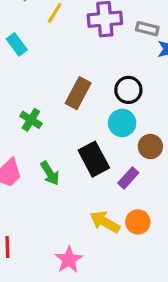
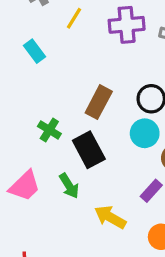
black rectangle: (94, 159) -> (89, 150), moved
yellow arrow: (105, 222) -> (110, 217), moved

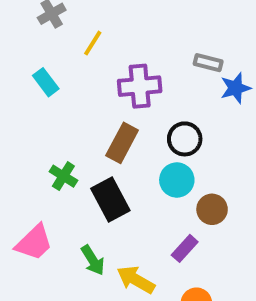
purple cross: (127, 25) -> (140, 86), moved
green arrow: (69, 186) -> (93, 260), moved

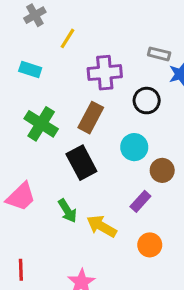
cyan rectangle: (46, 82) -> (30, 69), turned -35
black circle: (185, 139) -> (147, 101), moved
green cross: (63, 176) -> (41, 124), moved, size x1.5

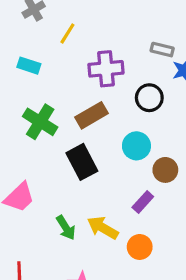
brown rectangle: (91, 118) -> (92, 115), turned 32
green arrow: (67, 211) -> (66, 228), moved
orange circle: (150, 245) -> (140, 247), moved

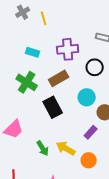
yellow line: (67, 33) -> (44, 18), moved, turned -48
cyan rectangle: (29, 66) -> (33, 52), moved

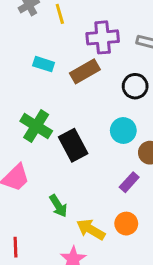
purple cross: (68, 49) -> (103, 37), moved
brown rectangle: (59, 78) -> (85, 71), moved
green cross: (27, 82) -> (36, 126), moved
yellow arrow: (66, 148) -> (91, 229), moved

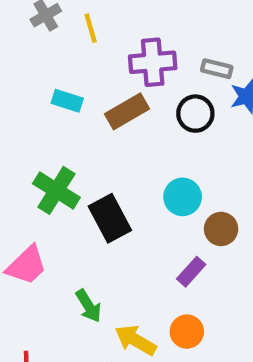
black circle: (135, 86) -> (195, 114), moved

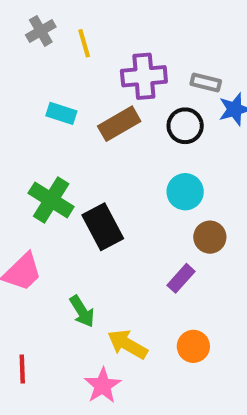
cyan circle: (183, 197) -> (185, 192), moved
orange circle: (187, 332) -> (193, 346), moved

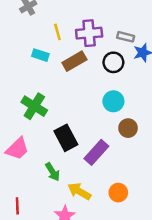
yellow line: (84, 43) -> (57, 32), moved
black rectangle: (103, 227) -> (66, 138), moved
purple rectangle: (181, 278) -> (96, 152), moved, size x1.5

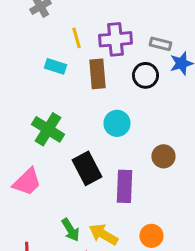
brown rectangle: (74, 61) -> (98, 74), turned -65
cyan circle: (113, 101) -> (117, 123), moved
purple rectangle: (96, 152) -> (124, 186), turned -40
green arrow: (53, 172) -> (71, 230), moved

